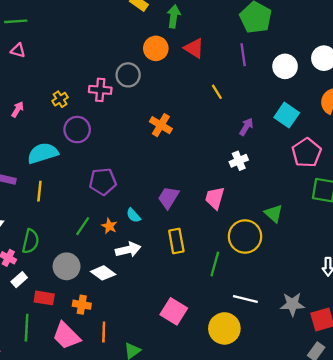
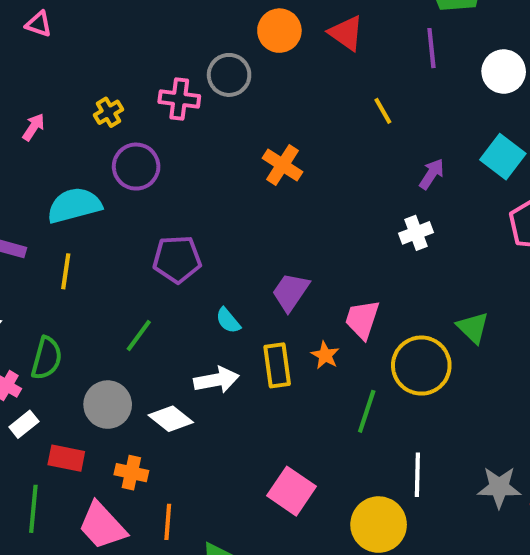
pink trapezoid: (215, 198) -> (362, 319), moved
orange star: (109, 226) -> (325, 355), moved
yellow rectangle: (176, 241) -> (277, 365), moved
white line: (245, 299) -> (417, 475), turned 75

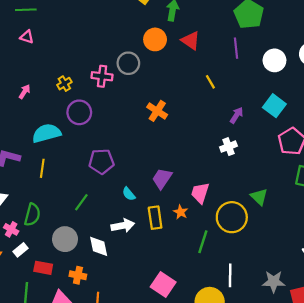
white diamond: (171, 419) -> (99, 246), turned 40

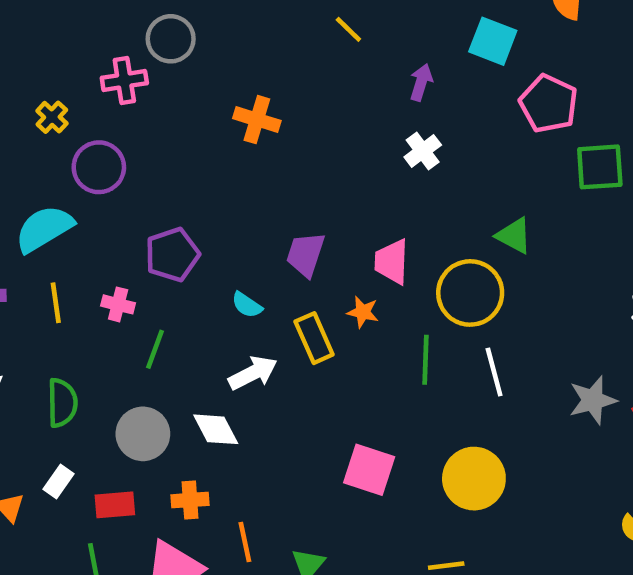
pink cross: (11, 229) -> (118, 304), moved
white line: (230, 275) -> (494, 372), moved

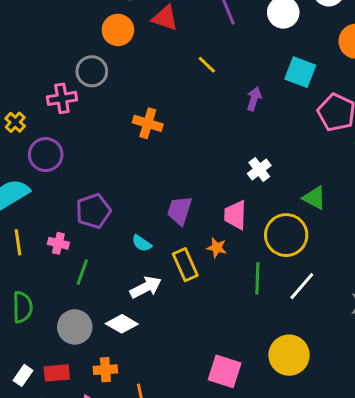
white cross: (423, 151) -> (259, 169), moved
white line: (494, 372) -> (302, 286), turned 56
white diamond: (216, 429) -> (122, 324), turned -32
pink square: (369, 470) -> (225, 371), moved
white rectangle: (58, 482) -> (23, 375), moved

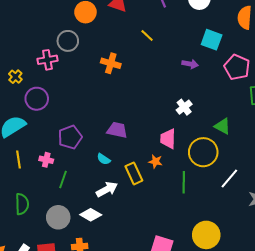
purple arrow: (254, 99) -> (190, 64), moved, turned 84
orange cross: (148, 123) -> (111, 63), moved
purple trapezoid: (180, 210) -> (117, 130), moved, turned 85
white line: (302, 286) -> (229, 178), moved

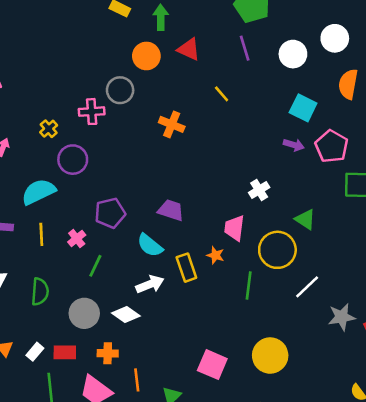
purple arrow: (190, 64) -> (294, 145), moved
cyan semicircle: (104, 159) -> (150, 245), size x1.5
pink cross: (46, 160) -> (77, 239), turned 32

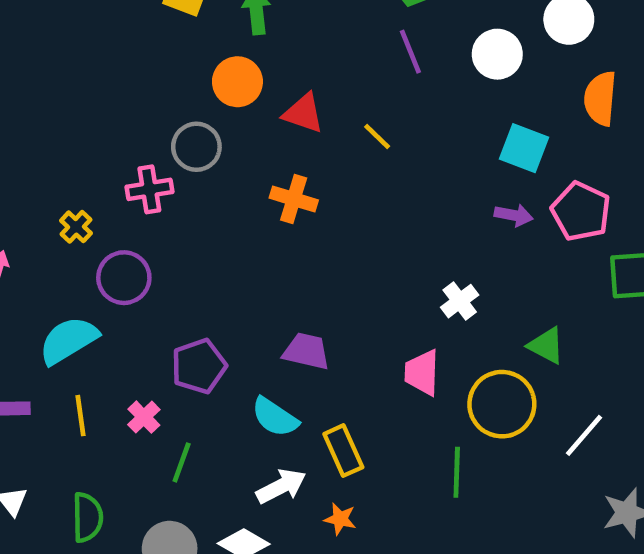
red triangle: (189, 49) -> (303, 113), moved
orange star: (215, 255) -> (340, 519), moved
white line: (307, 287) -> (584, 435), moved

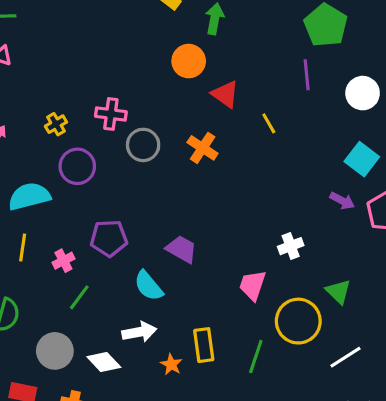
gray circle: (196, 147) -> (143, 145), moved
yellow rectangle: (343, 451) -> (204, 345), moved

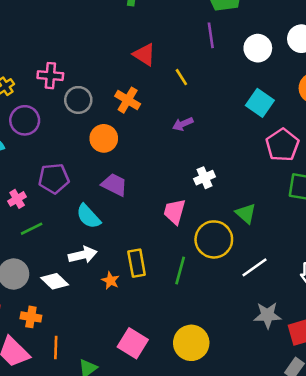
orange circle: (189, 61) -> (104, 138), moved
purple arrow: (342, 201) -> (183, 124), moved, turned 132
green line: (79, 297) -> (32, 229), turned 30

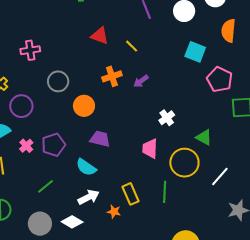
pink cross: (50, 76) -> (30, 50), moved
orange cross: (128, 100) -> (112, 76), moved, turned -36
pink cross: (17, 199) -> (26, 146), moved

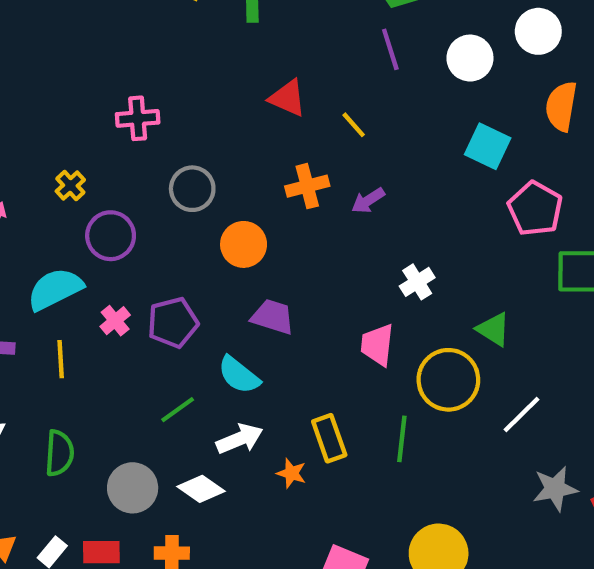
green line: (45, 186) -> (178, 410), moved

